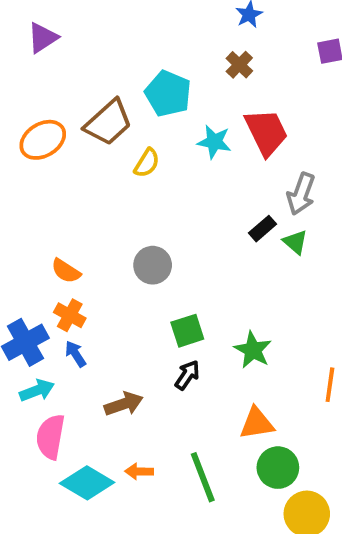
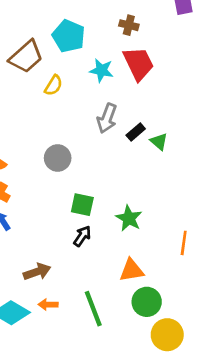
brown cross: (239, 65) -> (129, 25), moved, turned -30
gray arrow: (301, 194) -> (107, 118), moved
green square: (187, 331) -> (82, 205), turned 30
brown arrow: (124, 404) -> (37, 272), moved

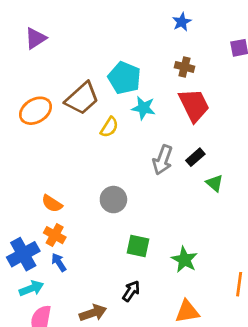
cyan star: (101, 70) -> (143, 108), moved
black rectangle: (136, 132) -> (195, 157), moved
black arrow: (82, 236) -> (131, 291), moved

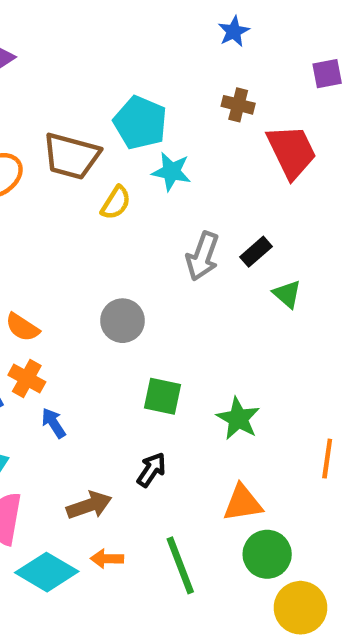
brown trapezoid: (82, 98) -> (71, 156), turned 57
red trapezoid: (194, 105) -> (292, 152), moved
blue arrow: (59, 262) -> (54, 423), moved

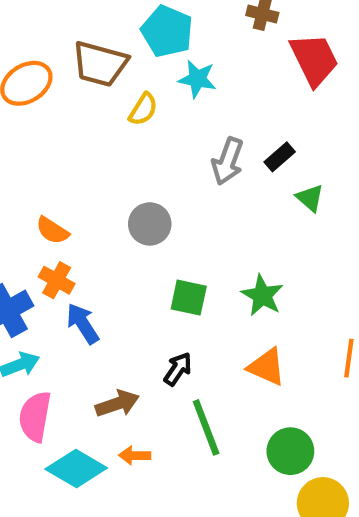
green star: (238, 419) -> (262, 295), moved
blue arrow: (54, 423) -> (83, 324), size x1.4
orange triangle: (243, 503) -> (267, 367), moved, turned 33
green line: (180, 565) -> (206, 427), moved

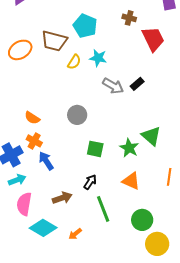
cyan star: (197, 79) -> (98, 58), moved
gray arrow: (228, 161) -> (113, 86), turned -80
green triangle: (310, 198) -> (151, 136), moved, size x1.5
orange arrow: (135, 456) -> (75, 234), moved, turned -40

